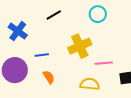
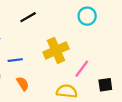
cyan circle: (98, 14) -> (87, 16), moved
pink line: (104, 63) -> (82, 69), turned -48

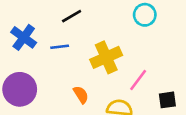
blue line: (15, 60) -> (60, 47), moved
orange semicircle: (23, 84) -> (81, 95), moved

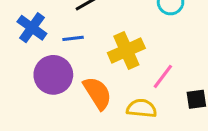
purple circle: (20, 89) -> (53, 75), moved
orange semicircle: (81, 95) -> (97, 93), size x1.6

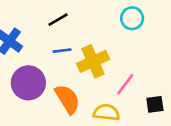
blue line: (73, 38) -> (62, 51), moved

